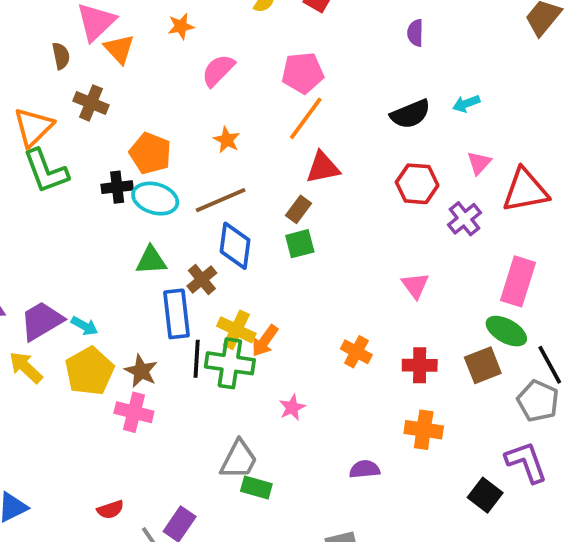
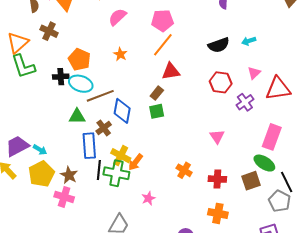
brown line: (221, 200) -> (100, 96), moved

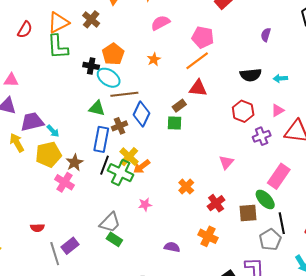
red cross: (217, 179) -> (216, 203), turned 36

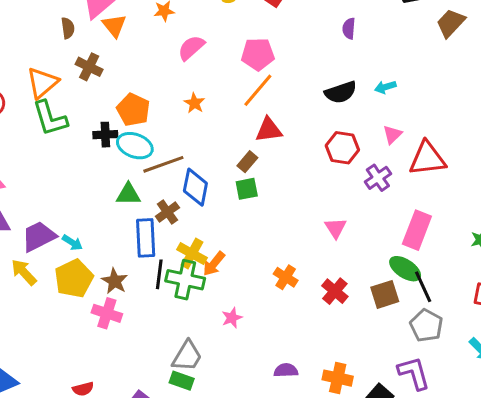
black line: (282, 223) -> (423, 287), moved
orange cross: (208, 236) -> (338, 378), moved
green rectangle: (114, 239) -> (182, 381), moved

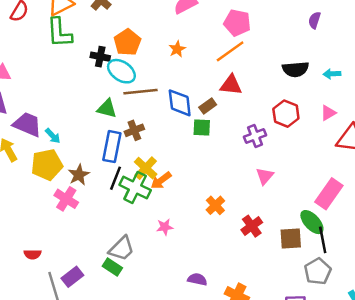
purple cross: (378, 178) -> (255, 136), moved
blue diamond: (195, 187) -> (180, 103), moved, turned -32
purple trapezoid: (39, 236) -> (27, 124), turned 36

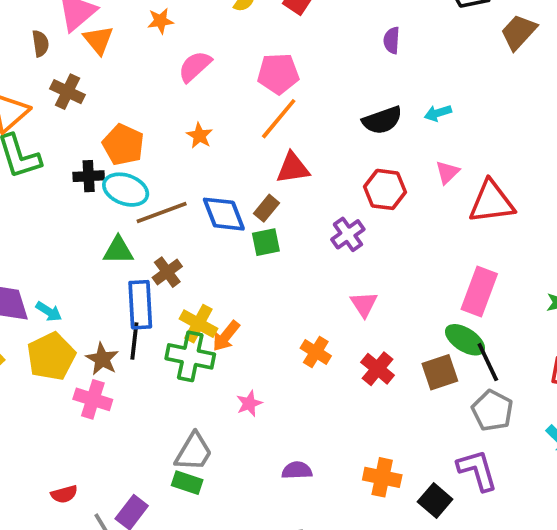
pink triangle: (265, 176) -> (364, 304), moved
black line: (115, 178) -> (134, 341), moved
purple semicircle: (197, 279) -> (297, 470), moved

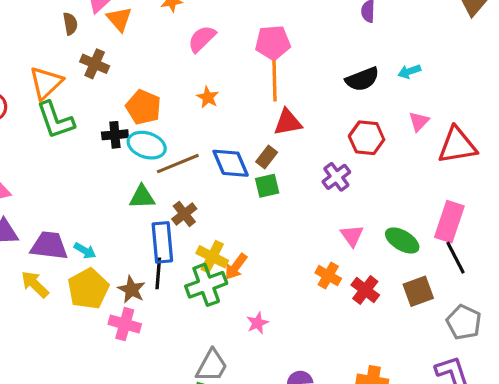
orange line: (279, 119) -> (274, 81), turned -39
green ellipse: (465, 340) -> (402, 240), moved
orange cross: (316, 352) -> (328, 276), moved
green cross: (190, 356) -> (206, 285), turned -30
black line: (488, 362) -> (456, 258), moved

